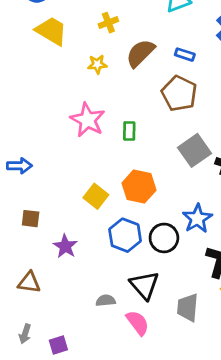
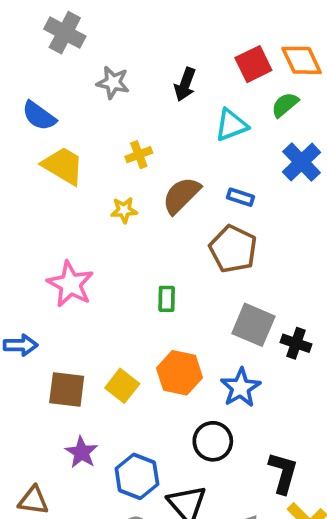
pink star: (88, 120) -> (70, 284), moved
gray square: (195, 150) -> (253, 325), turned -32
brown square: (31, 219) -> (67, 389), moved, size x1.5
blue star: (197, 219) -> (241, 388), moved
blue hexagon: (125, 235) -> (137, 476), moved

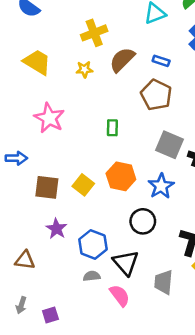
yellow cross: (139, 155) -> (94, 33), size x1.5
yellow trapezoid: (63, 166) -> (37, 62), moved

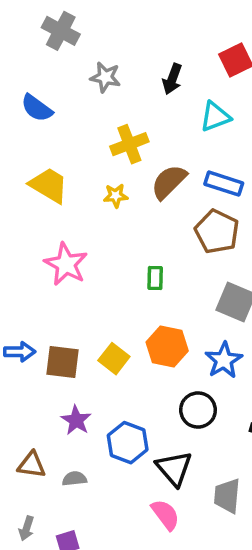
blue rectangle: (161, 61) -> (224, 184), size x1.5
blue arrow: (16, 158) -> (20, 352), moved
gray semicircle: (92, 276) -> (74, 479), moved

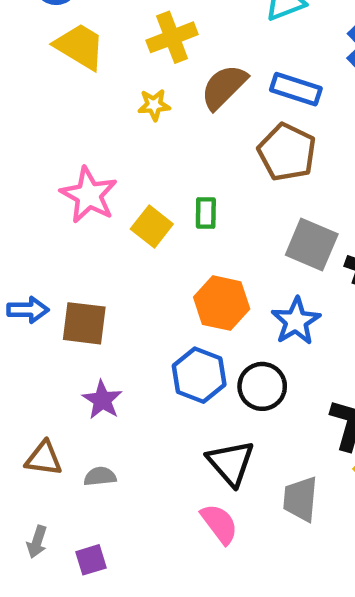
yellow trapezoid: (49, 185) -> (80, 46), moved
yellow square: (114, 359) -> (152, 227), moved
blue hexagon: (128, 443) -> (199, 375), moved

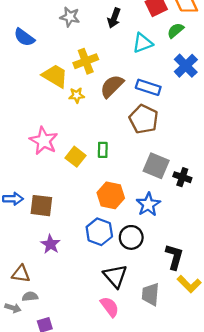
yellow trapezoid: (80, 46) -> (55, 76), moved
gray semicircle: (100, 476) -> (30, 297), moved
gray arrow: (37, 542) -> (13, 308), moved, turned -91

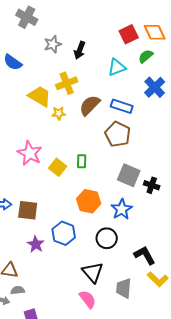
gray star: (70, 17) -> (53, 44), turned -30
black arrow: (114, 18) -> (80, 50), moved
blue hexagon: (99, 232) -> (64, 233), moved
black L-shape: (174, 257) -> (145, 255), turned -45

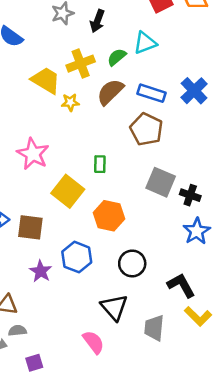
green semicircle: (146, 56) -> (117, 57), moved
blue cross: (155, 87) -> (194, 91), moved
yellow square: (58, 167) -> (68, 191), moved, size x1.4
blue star: (122, 209) -> (197, 231), moved
pink semicircle: (88, 299) -> (93, 342), moved

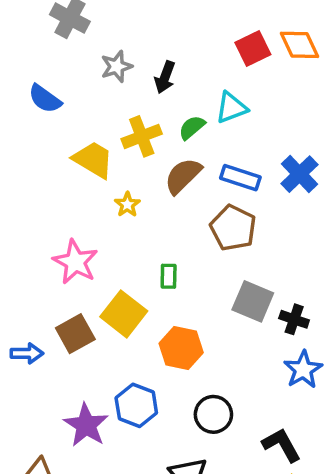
yellow star: (70, 102) -> (127, 205), moved, turned -30
brown square: (30, 227) -> (75, 334), moved, turned -36
purple star: (41, 271) -> (86, 425), size x1.4

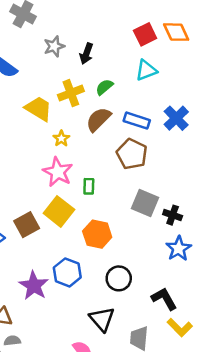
cyan triangle: (231, 108) -> (146, 70), moved
pink star: (75, 262) -> (58, 172), moved

